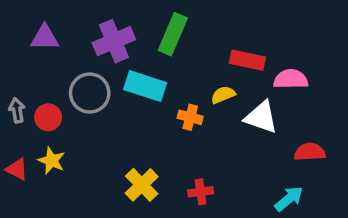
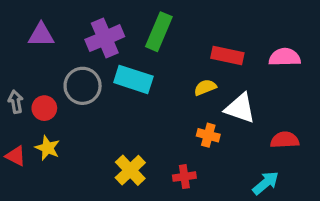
pink semicircle: (291, 79) -> (285, 57), moved
orange cross: (190, 117) -> (208, 135), moved

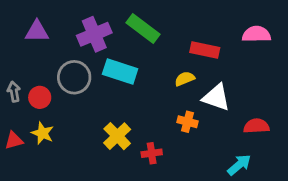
green rectangle: (159, 32) -> (143, 28), turned -76
pink semicircle: (285, 57) -> (256, 34), moved
red triangle: (16, 156) -> (14, 140), turned -42
yellow cross: (130, 170) -> (117, 136), moved
red cross: (184, 177) -> (152, 153), moved

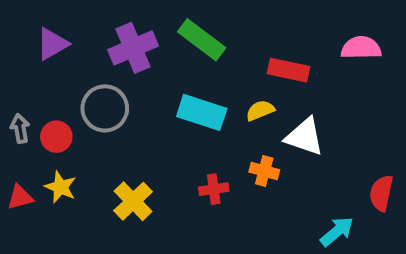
purple triangle: (37, 31) -> (52, 44), turned -30
cyan rectangle: (120, 72) -> (202, 112), moved
red semicircle: (256, 126) -> (381, 193), moved, turned -75
yellow cross: (117, 136) -> (133, 201), moved
red cross: (152, 153) -> (214, 189), moved

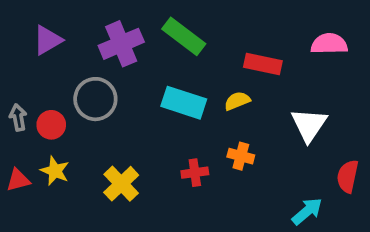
white triangle: (305, 137) -> (309, 125), moved, turned 45

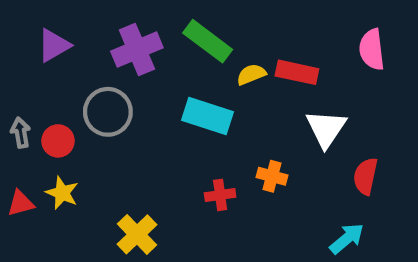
pink semicircle: (329, 44) -> (372, 50), turned -96
yellow semicircle: (237, 101) -> (251, 74), moved
white triangle: (309, 125) -> (326, 128), moved
red semicircle: (348, 176) -> (366, 176), moved
yellow cross: (121, 184) -> (137, 234), moved

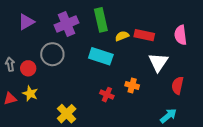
green rectangle: (208, 41) -> (101, 20), turned 40
pink semicircle: (372, 50) -> (181, 35), moved
red cross: (220, 195) -> (107, 95), turned 32

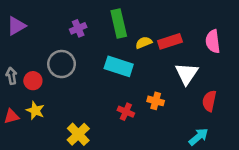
purple triangle: (26, 22) -> (16, 26), moved
purple cross: (67, 24) -> (78, 28), size x0.6
red rectangle: (144, 35) -> (170, 41), turned -30

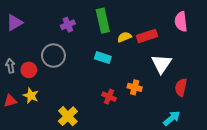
pink semicircle: (213, 41) -> (181, 22), moved
cyan rectangle: (119, 66) -> (103, 58), size x0.7

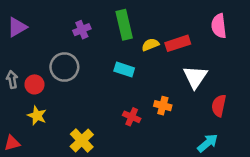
red triangle: (10, 101) -> (12, 143), moved

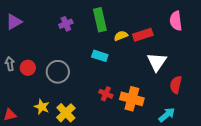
gray circle: (64, 67) -> (58, 72), moved
orange cross: (163, 106) -> (132, 99), moved, size x1.6
yellow star: (37, 116) -> (42, 107), moved

